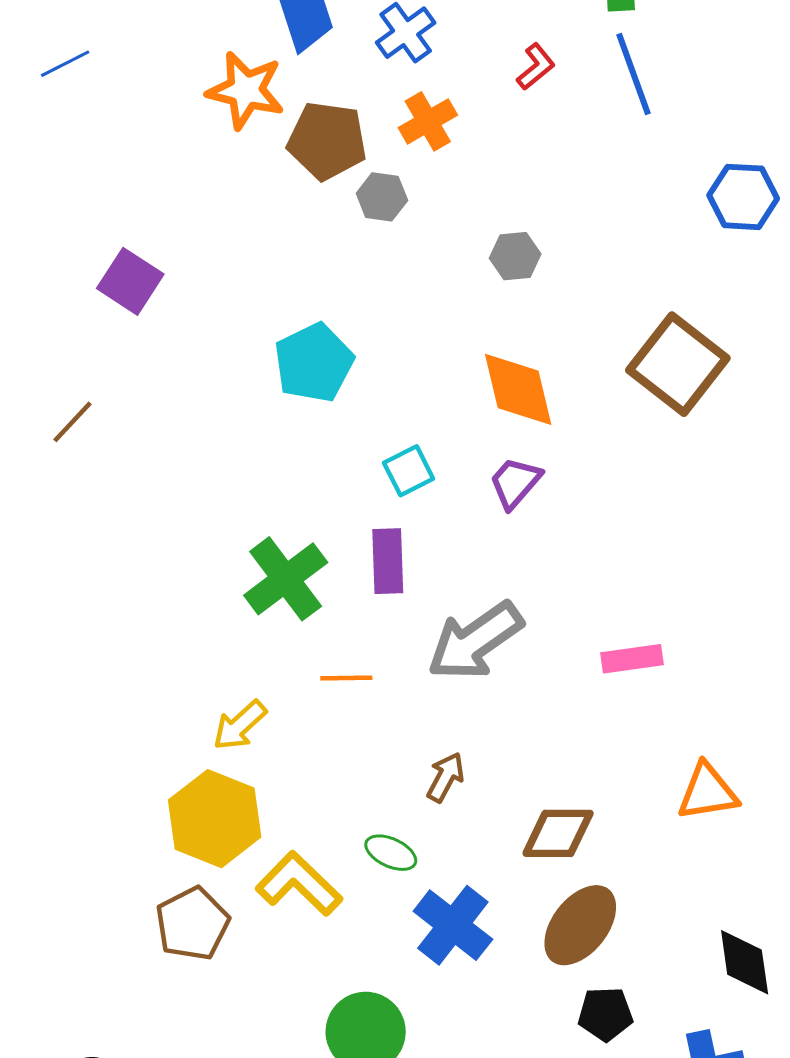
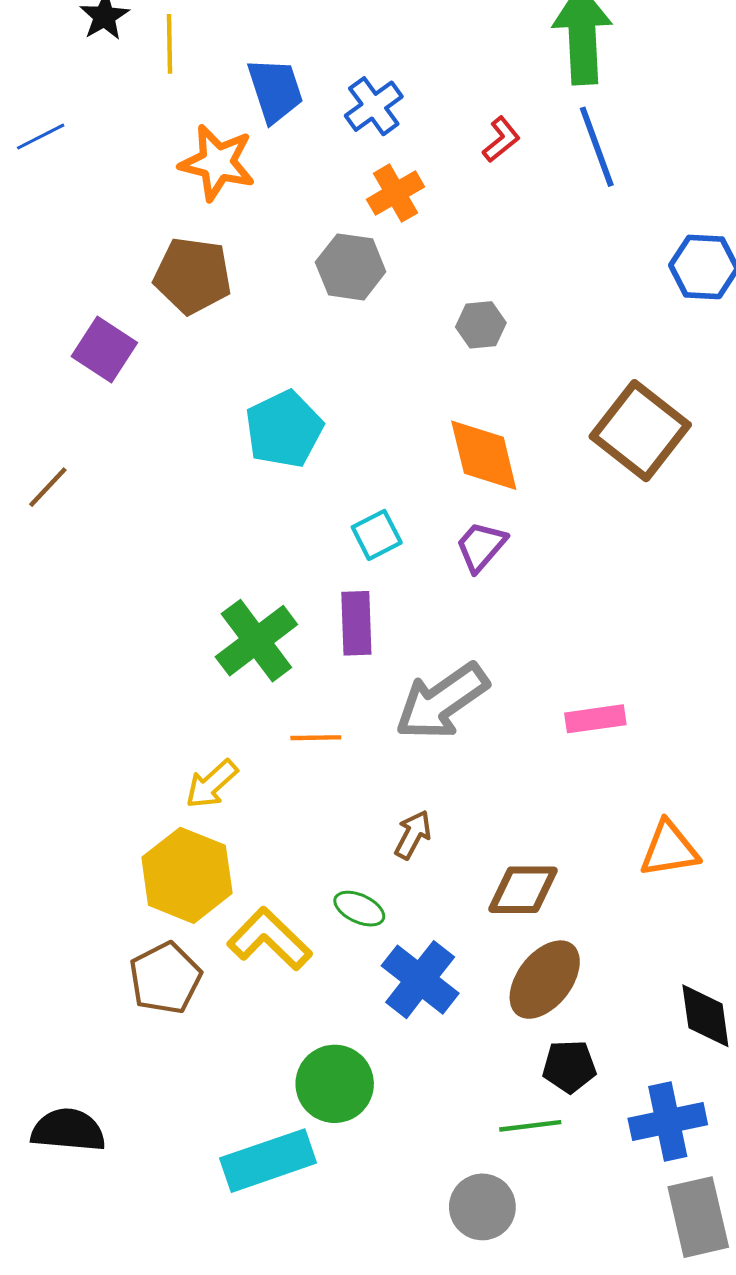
brown pentagon: (327, 141) -> (193, 276), moved
gray hexagon: (382, 197) -> (351, 267), size x1.4

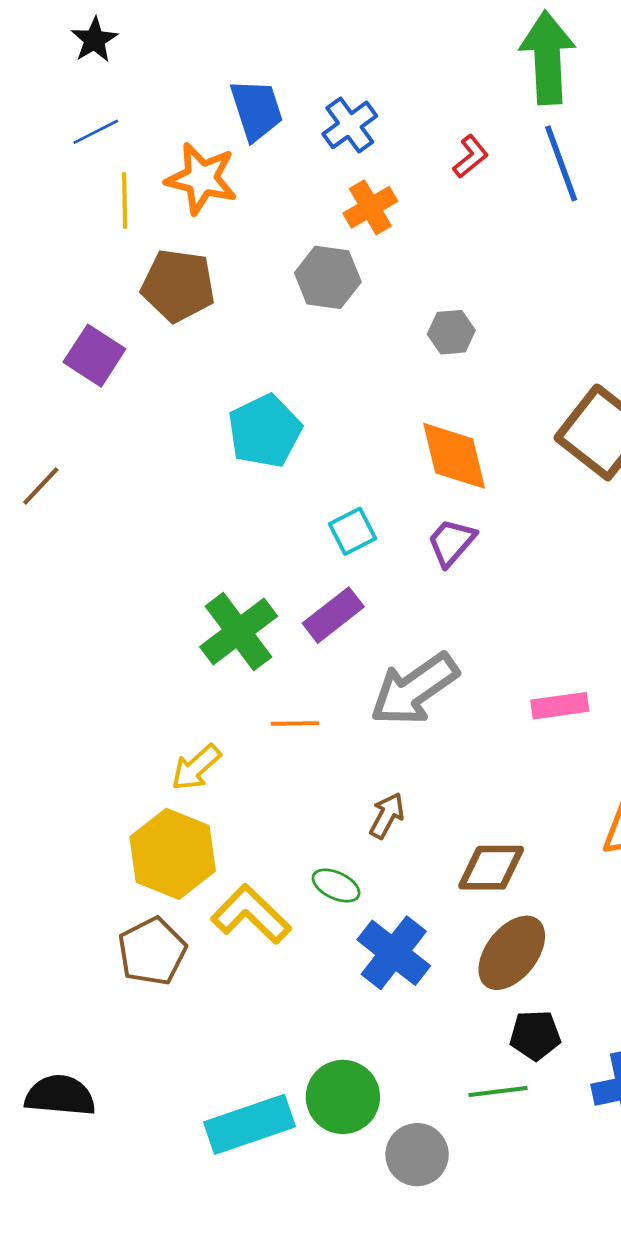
yellow line: (170, 44) -> (125, 200), moved
blue line: (41, 137) -> (96, 132), moved
purple rectangle: (356, 623) -> (333, 615), turned 54
green circle: (335, 1084) -> (343, 1097), moved
gray circle: (482, 1207) -> (417, 1155), moved

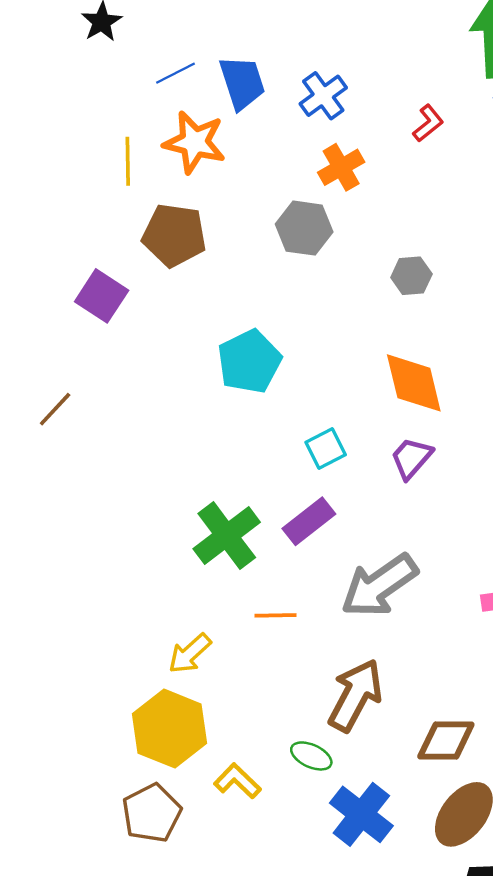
blue line: (96, 132) -> (175, 73), moved
brown arrow: (387, 816) -> (355, 695), size x1.8
yellow L-shape: (251, 914) -> (237, 781), size x0.7

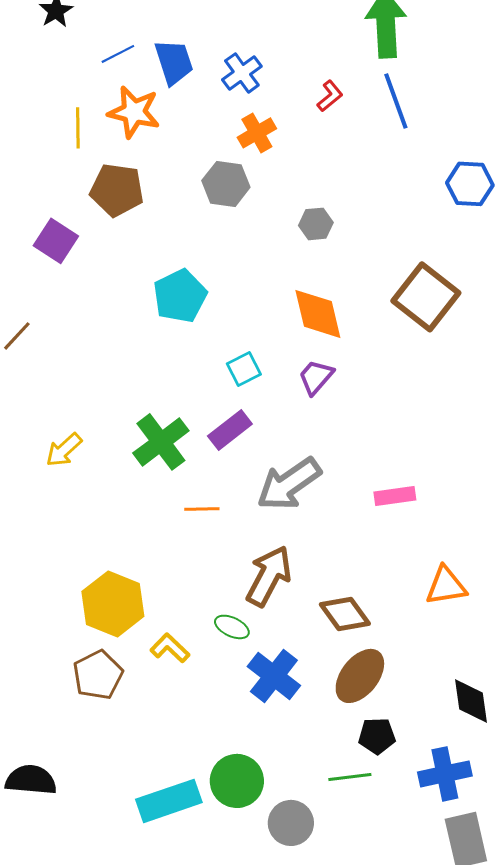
yellow arrow: (190, 653) -> (64, 450), moved
brown diamond: (446, 740) -> (345, 614), turned 54

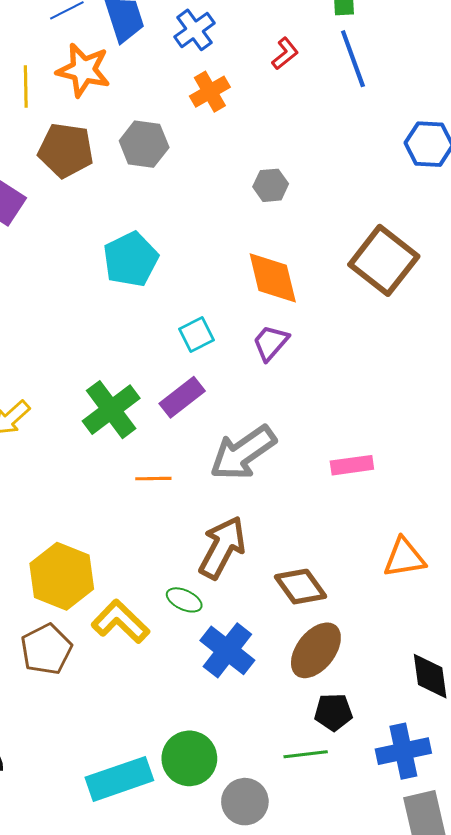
gray hexagon: (226, 184) -> (144, 144), moved
yellow L-shape: (170, 648) -> (120, 622), size x1.4

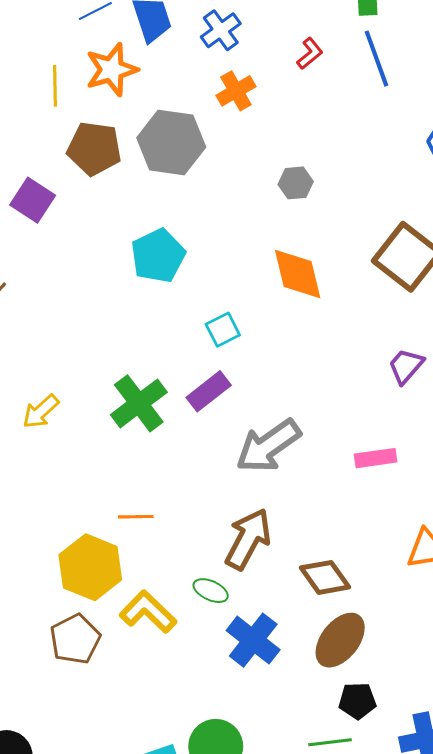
orange star: (83, 70) -> (112, 70), turned -30
gray hexagon: (144, 144) -> (171, 142), size x1.4
purple trapezoid: (271, 343) -> (406, 366), moved
orange line: (153, 479) -> (136, 517), moved

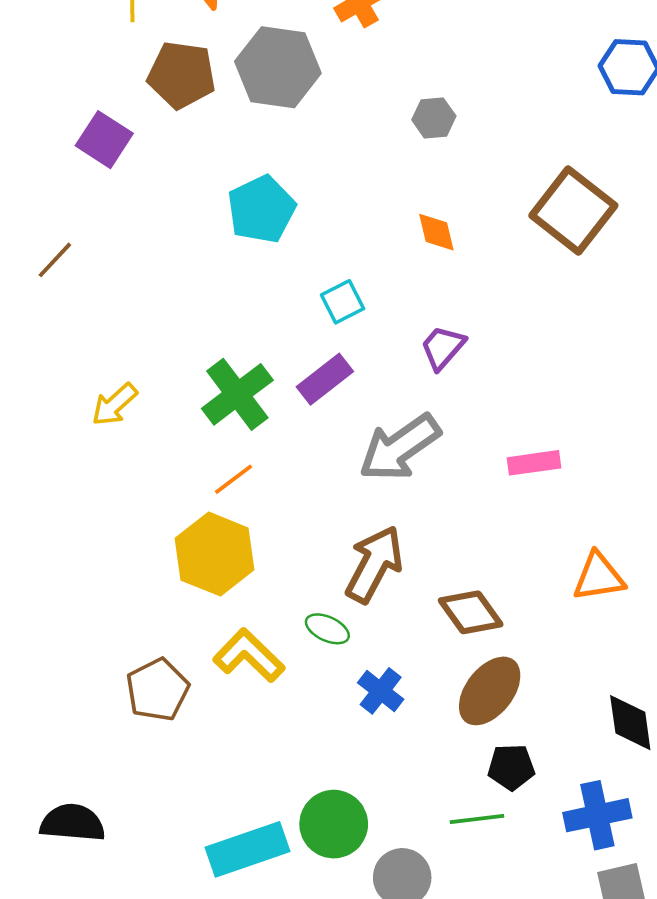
orange diamond: (298, 274) -> (436, 232), size x0.6
purple trapezoid: (406, 366) -> (443, 347), moved
orange line: (136, 517) -> (234, 479), moved, turned -36
yellow hexagon: (90, 567) -> (215, 554), moved
blue cross: (253, 640) -> (381, 691), size x0.7

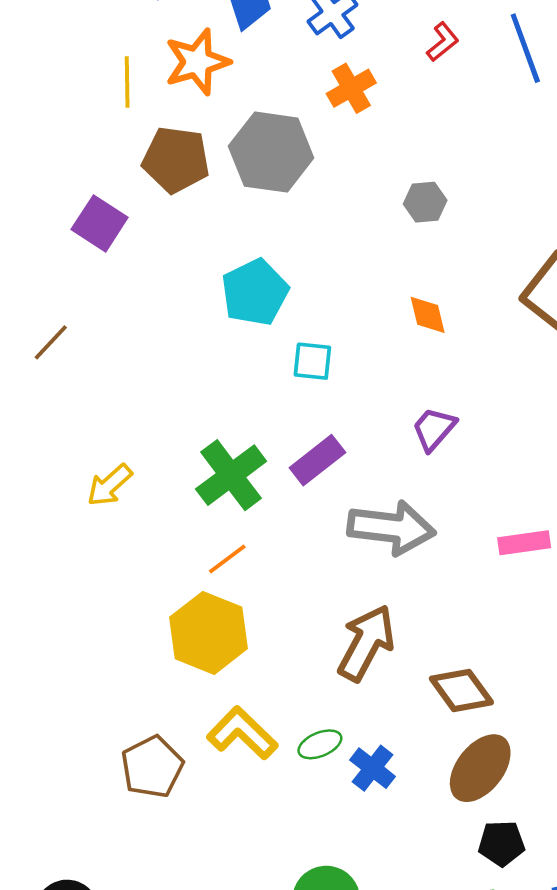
cyan square: (343, 302) -> (312, 361), moved, turned 33
gray arrow: (400, 448) -> (391, 528), turned -138
green ellipse: (327, 629) -> (320, 744), moved, turned -48

